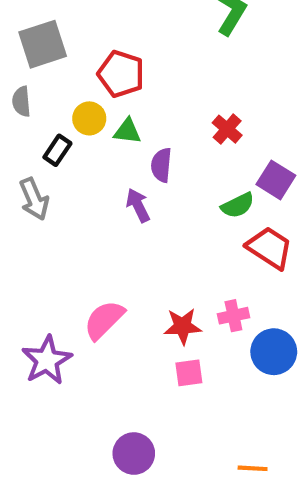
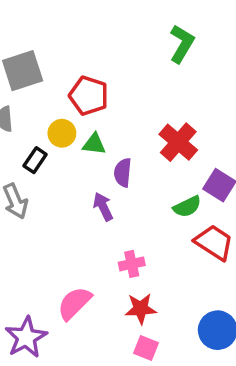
red cross: (227, 129) -> (178, 142), size x1.5
pink cross: (233, 316) -> (132, 264), moved
pink square: (189, 373) -> (146, 348), turned 30

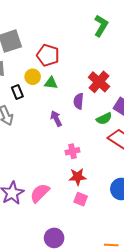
black rectangle: (35, 160) -> (17, 92), turned -56
purple semicircle: (123, 173) -> (79, 101), moved
pink semicircle: (74, 303) -> (40, 193), moved

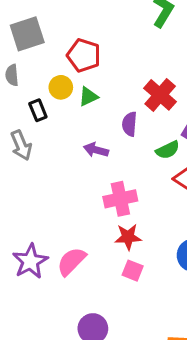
green triangle: (51, 83) -> (88, 96), turned -32
purple arrow: (56, 119) -> (96, 150), turned -49
pink cross: (72, 151) -> (120, 199), size x1.5

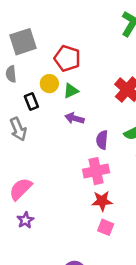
purple semicircle: (130, 124) -> (102, 140), moved
purple arrow: (96, 150) -> (74, 118), moved
purple star: (30, 261) -> (25, 220), size x0.6
pink semicircle: (72, 261) -> (21, 189), moved

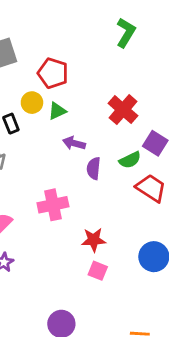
purple arrow: (74, 118) -> (74, 143), moved
pink cross: (96, 171) -> (53, 205), moved

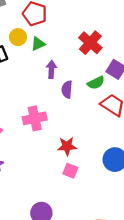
purple arrow: (74, 143) -> (51, 69), turned 78

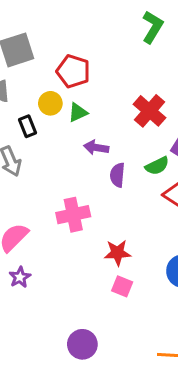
purple arrow: (51, 69) -> (96, 148), turned -84

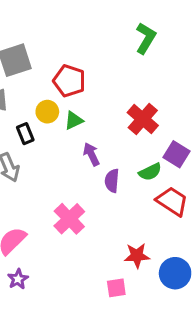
purple arrow: (96, 148) -> (91, 154), turned 55
pink cross: (73, 215) -> (69, 219), turned -32
red star: (117, 253) -> (137, 256), moved
pink square: (122, 286) -> (116, 288), turned -30

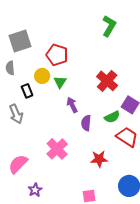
green triangle: (74, 120) -> (60, 82), turned -32
red star: (137, 256) -> (99, 159), moved
purple star: (18, 279) -> (35, 190), moved

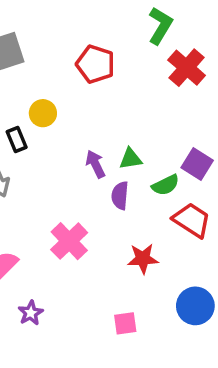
red pentagon: (57, 55) -> (95, 64), moved
red cross: (107, 81) -> (187, 68), moved
green triangle: (60, 82) -> (131, 159), moved, turned 48

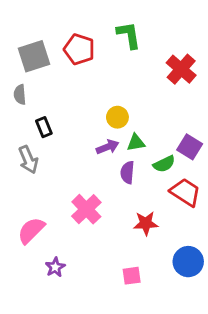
green L-shape: (160, 26) -> (129, 35), moved, turned -40
red pentagon: (95, 64) -> (79, 49), moved
yellow circle: (43, 113) -> (117, 117), moved
purple arrow: (95, 164) -> (108, 147), turned 95

